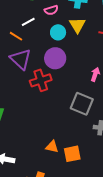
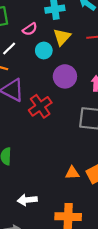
yellow triangle: (77, 25) -> (62, 37), turned 30
purple circle: (55, 58) -> (65, 76), moved

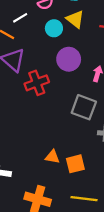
yellow triangle: (62, 37) -> (75, 19), turned -48

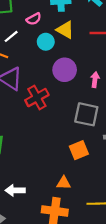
orange triangle: (52, 157) -> (64, 183), moved
orange square: (75, 164) -> (79, 150), moved

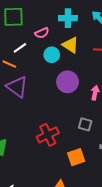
red cross: (37, 97) -> (48, 135), moved
gray square: (86, 114) -> (85, 124), size x0.6

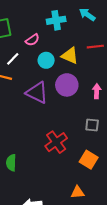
yellow triangle: (70, 45) -> (70, 56), moved
purple triangle: (17, 87) -> (37, 93), moved
orange square: (76, 157) -> (89, 160), turned -30

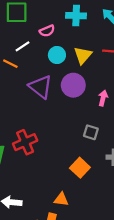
yellow triangle: (70, 56) -> (83, 55), turned 36
red cross: (56, 142) -> (25, 142), moved

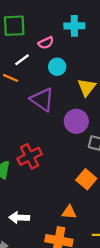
yellow triangle: (83, 55) -> (87, 87), moved
purple circle: (73, 85) -> (76, 121), moved

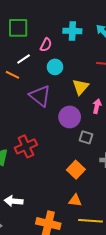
pink semicircle: (46, 43) -> (46, 45), turned -40
orange triangle: (69, 212) -> (75, 200), moved

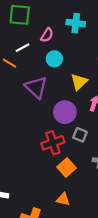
red cross: (26, 146) -> (53, 143), moved

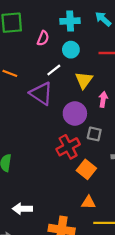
white line: (23, 48) -> (54, 70), moved
cyan circle: (54, 59) -> (71, 50), moved

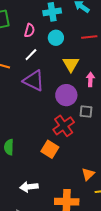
white line: (54, 70) -> (31, 55), moved
orange square: (86, 169) -> (50, 149), moved
orange triangle: (88, 202) -> (88, 174), turned -40

